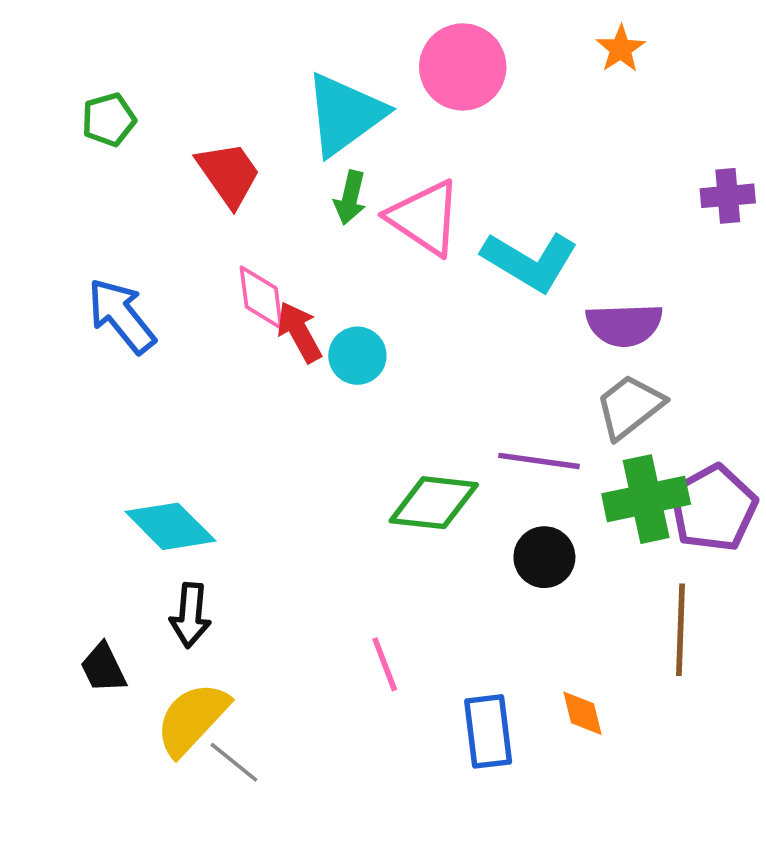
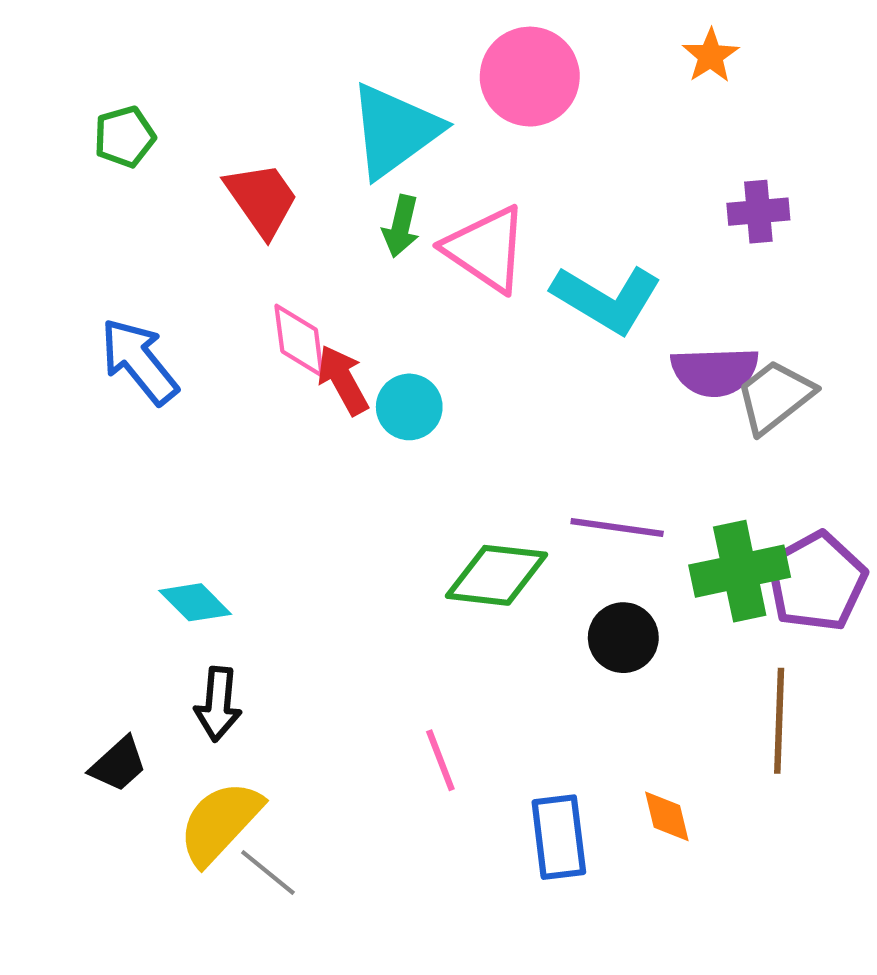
purple cross: (728, 196) -> (758, 212), moved
gray trapezoid: (630, 406) -> (775, 397), moved
cyan diamond: (170, 526) -> (195, 602), size x0.7
black trapezoid: (103, 668) -> (118, 764), turned -106

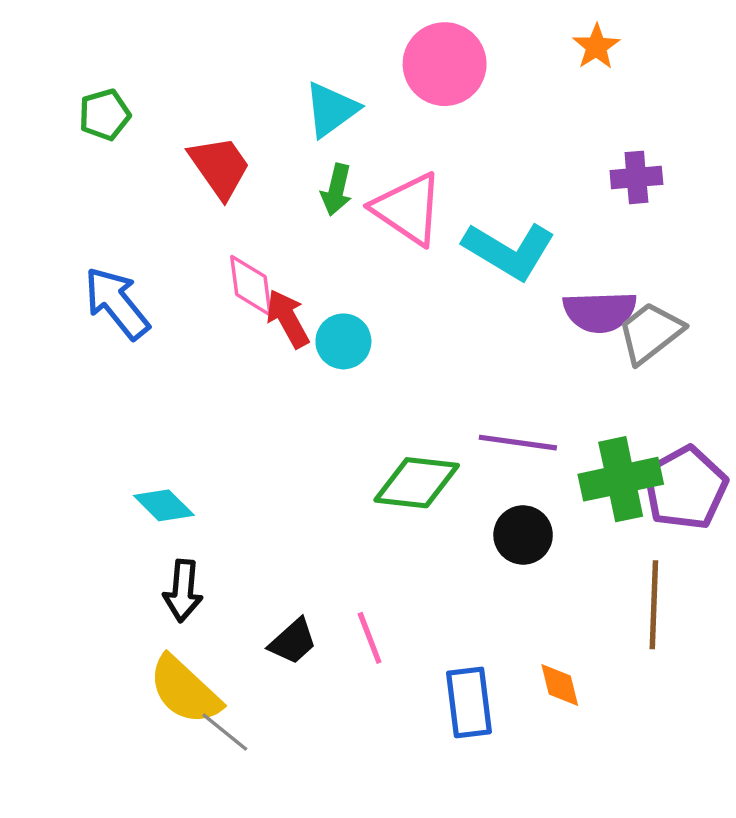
cyan triangle: (395, 131) -> (331, 109), size x0.7
black trapezoid: (118, 764) -> (293, 641), moved
yellow semicircle: (220, 823) -> (185, 690), turned -90

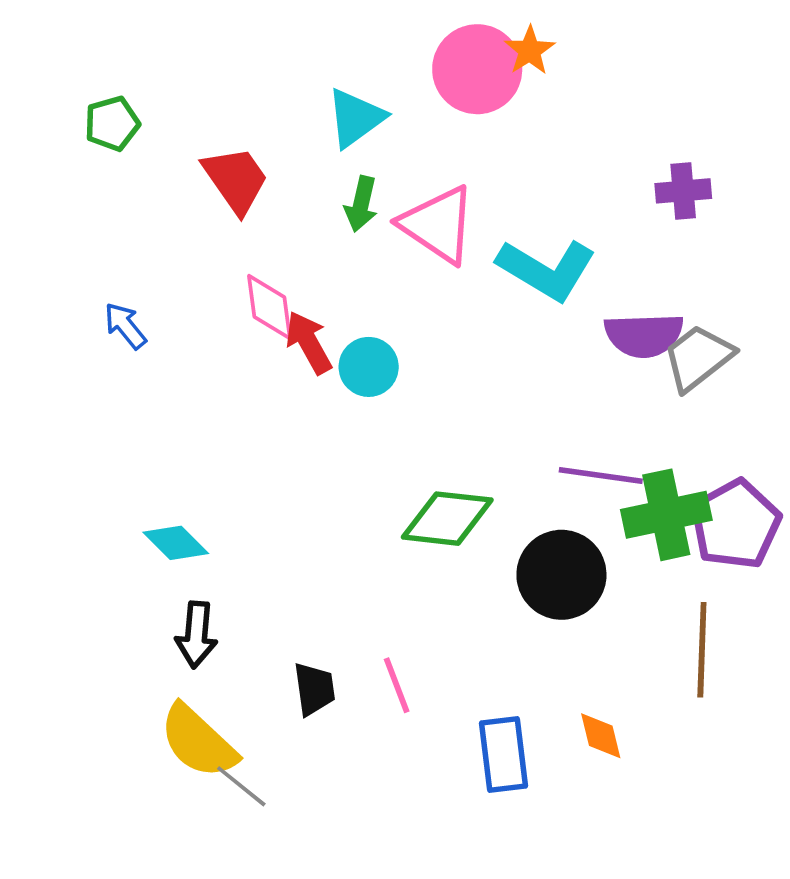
orange star: (596, 47) -> (530, 50), moved
blue arrow: (117, 303) -> (125, 326), size x0.6
purple line: (518, 443) -> (601, 476), moved
black circle: (523, 535) -> (561, 575), size x1.4
black trapezoid: (293, 641) -> (314, 689), turned -56

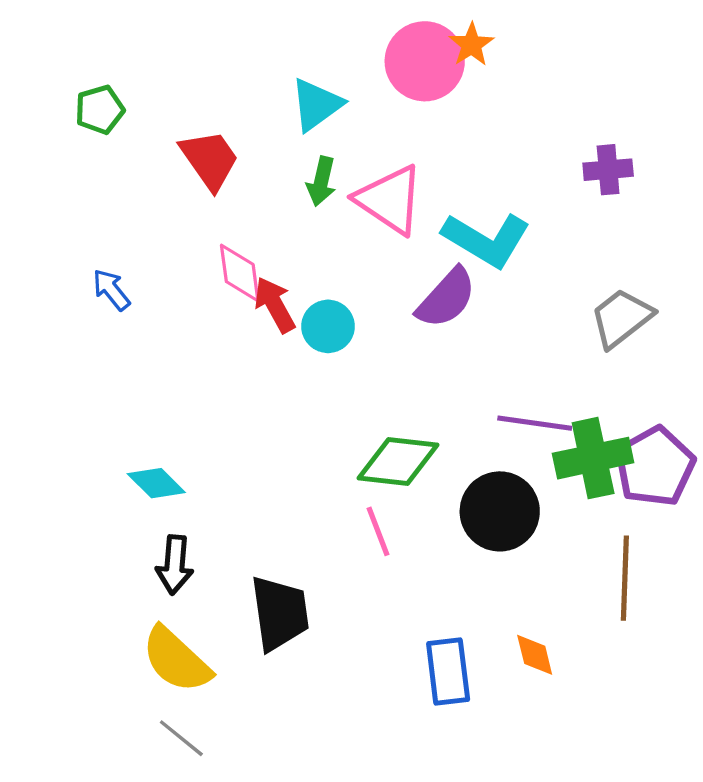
purple semicircle: (644, 335) -> (446, 298), moved, turned -46
pink line: (397, 685) -> (378, 531), moved
black trapezoid: (314, 689) -> (280, 613), size x1.6
gray line: (241, 786) -> (181, 738), moved

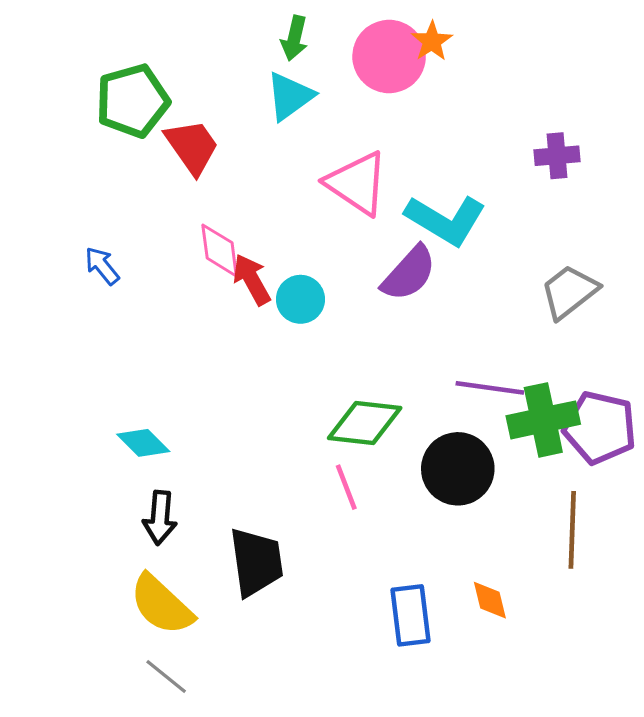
green pentagon: (100, 110) -> (133, 101), moved, size x1.6
green arrow: (321, 181) -> (294, 38), moved
purple pentagon: (655, 466) -> (600, 428), turned -30

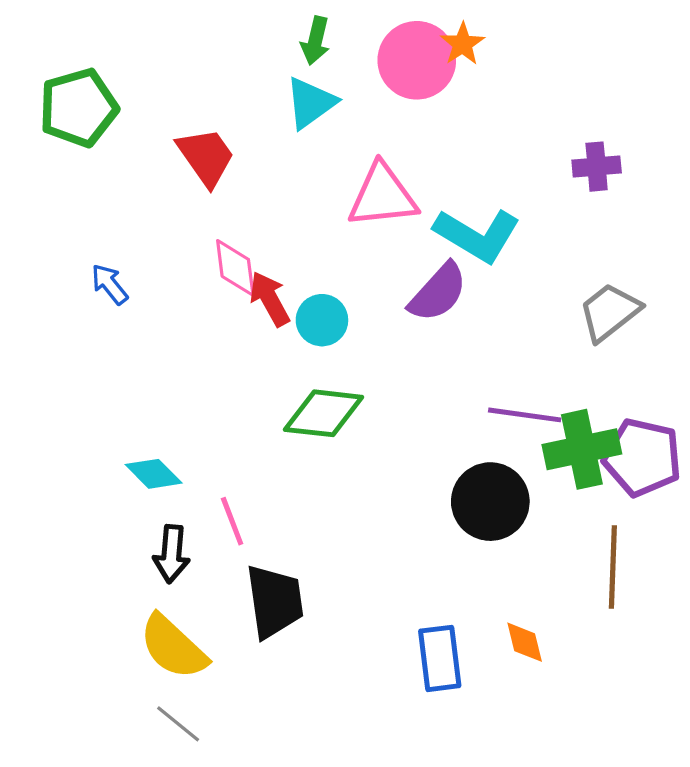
green pentagon: (133, 101) -> (78, 108), moved
pink triangle: (357, 183) -> (382, 196), turned -40
green diamond: (365, 423) -> (324, 413), moved
pink line: (346, 487) -> (232, 521), moved

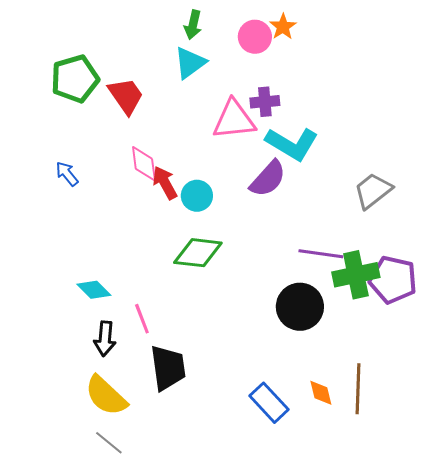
pink circle: (417, 60) -> (255, 37), size x0.7
green pentagon: (78, 108) -> (75, 79), moved
purple cross: (597, 167) -> (265, 102), moved
brown line: (613, 567) -> (358, 389), moved
blue rectangle: (440, 658) -> (269, 403), turned -36

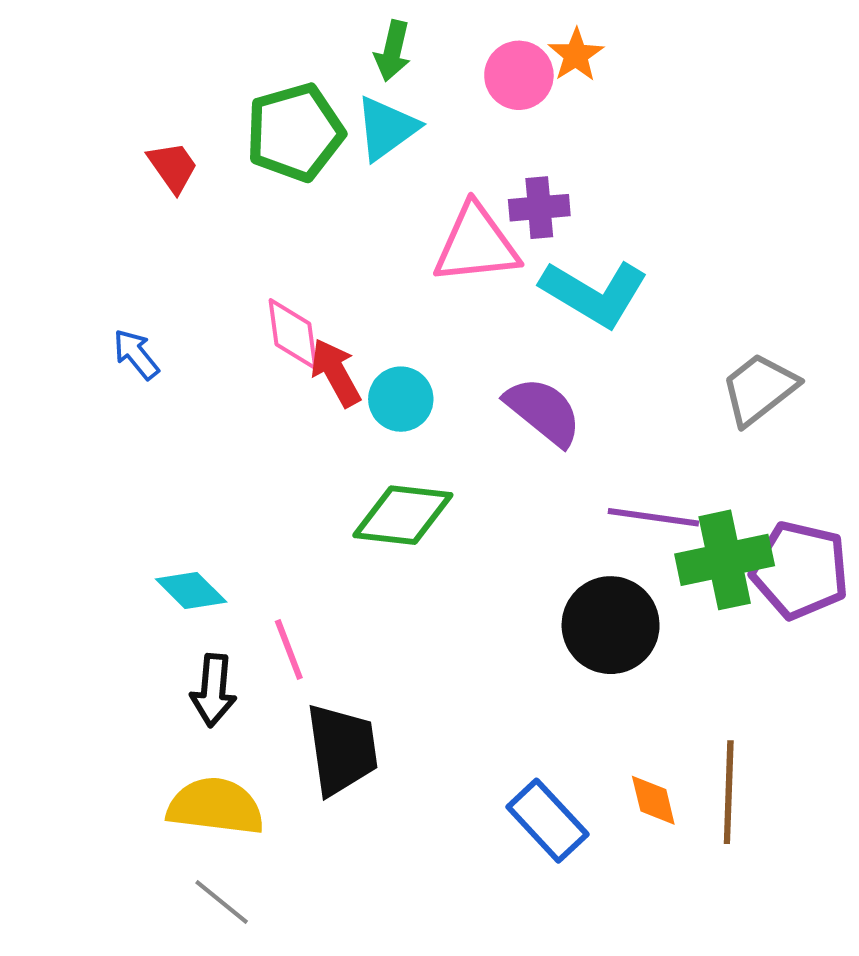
green pentagon: (75, 79) -> (295, 132), moved
red trapezoid: (126, 96) -> (173, 167), moved, size x0.7
purple semicircle: (268, 179) -> (543, 411), moved, turned -93
yellow semicircle: (106, 396) -> (216, 806), turned 144

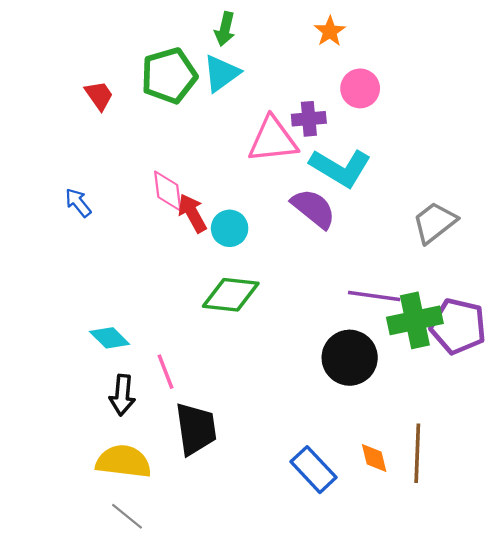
pink circle: (519, 75) -> (360, 88), moved
purple semicircle: (543, 411) -> (313, 209), moved

